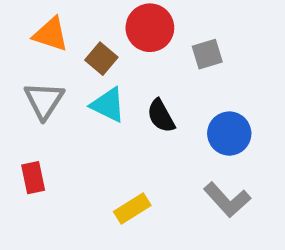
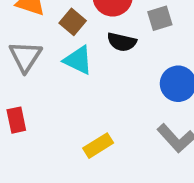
black semicircle: (161, 116) -> (122, 42), moved, turned -48

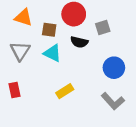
brown square: (73, 22) -> (49, 30), turned -32
yellow rectangle: (98, 146) -> (65, 91), moved

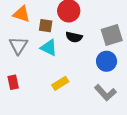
gray square: (103, 27) -> (112, 35), moved, size x1.5

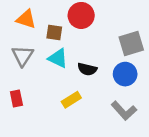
black semicircle: (74, 37) -> (87, 69), moved

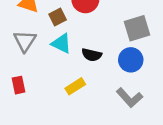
brown square: (54, 33) -> (58, 17), turned -35

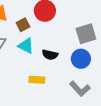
yellow rectangle: (75, 86) -> (37, 80), turned 35

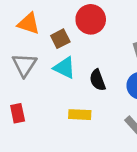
black semicircle: (50, 55) -> (98, 80), turned 56

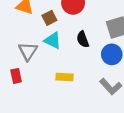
gray triangle: (24, 65) -> (28, 51), moved
black semicircle: (98, 80) -> (83, 39), moved

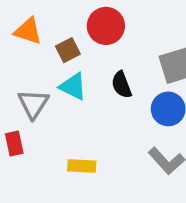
yellow rectangle: (64, 77) -> (82, 166), moved

